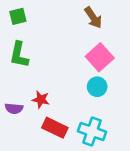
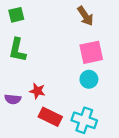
pink square: (100, 57) -> (91, 52), turned 30

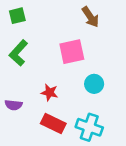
green L-shape: (17, 50) -> (18, 53), turned 30
pink square: (91, 52) -> (72, 52), moved
red star: (37, 91) -> (49, 93), moved

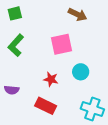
brown arrow: (90, 17) -> (77, 14), turned -30
red star: (49, 93) -> (51, 79), moved
cyan cross: (89, 127) -> (92, 109), moved

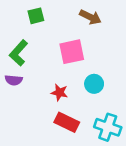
green square: (15, 13) -> (36, 16), moved
purple semicircle: (12, 90) -> (14, 80), moved
red rectangle: (46, 106) -> (67, 122), moved

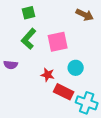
brown arrow: (90, 17) -> (85, 15), moved
green L-shape: (19, 53) -> (29, 39), moved
red rectangle: (67, 122) -> (64, 92), moved

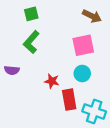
pink square: (58, 42) -> (83, 45), moved
red rectangle: (64, 92) -> (69, 100), turned 54

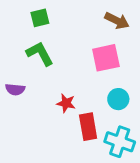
green L-shape: (31, 42) -> (40, 54), turned 110
cyan circle: (82, 74) -> (118, 99), moved

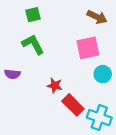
cyan circle: (118, 99) -> (103, 74), moved
red rectangle: (88, 127) -> (73, 105), turned -35

